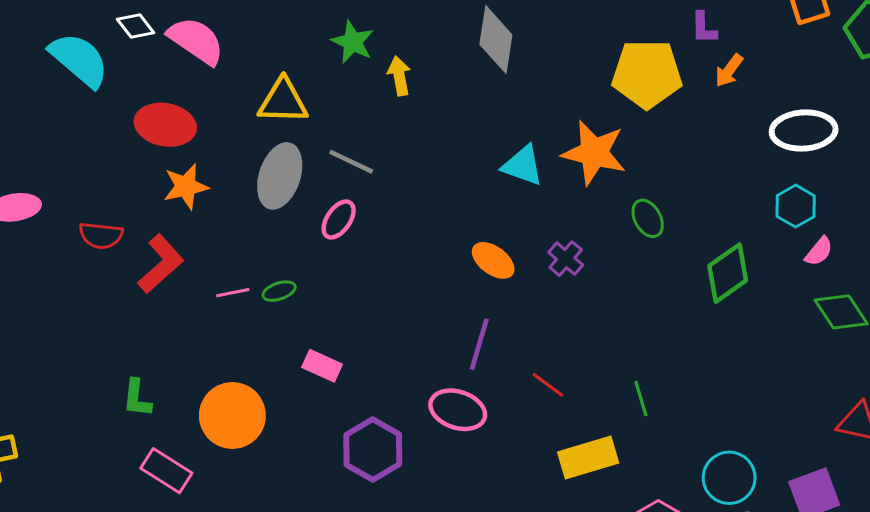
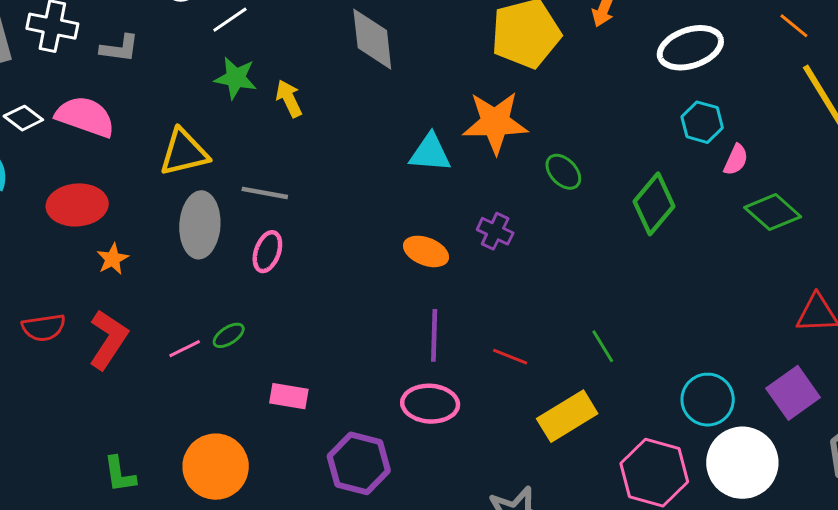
orange star: (186, 186) -> (113, 259), size x0.7

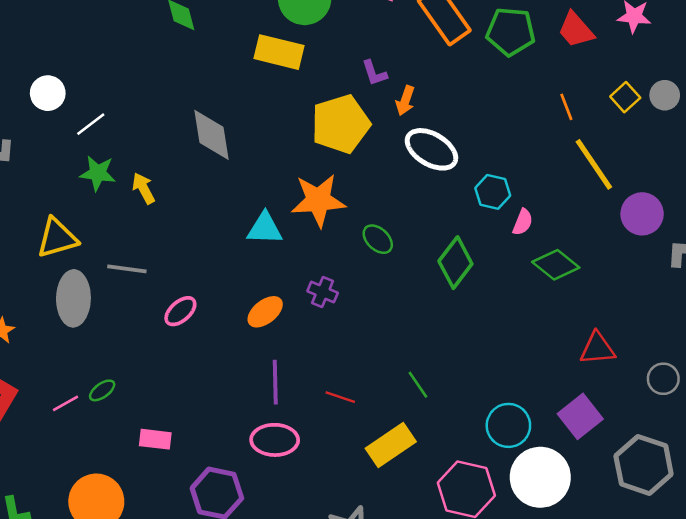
orange line: (794, 26) -> (566, 107), turned 32
white ellipse: (690, 48) -> (431, 149), moved, turned 52
orange ellipse: (426, 251) -> (265, 312), turned -57
pink ellipse: (267, 252) -> (180, 311), moved, turned 32

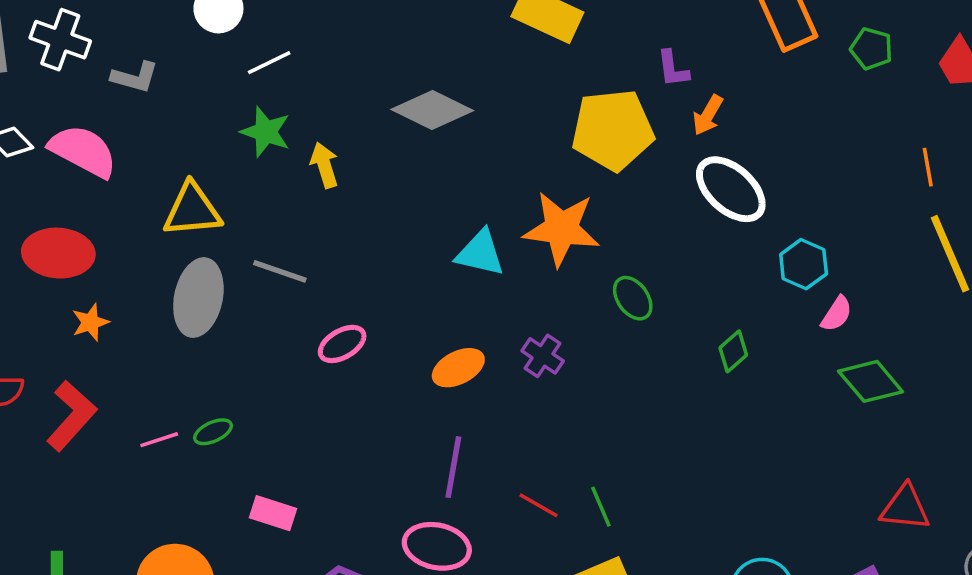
green pentagon: (511, 32) -> (871, 49), size x0.6
gray diamond: (211, 135) -> (432, 110), turned -66
green diamond: (455, 263) -> (733, 351), size x0.6
green line: (418, 385) -> (601, 507), moved

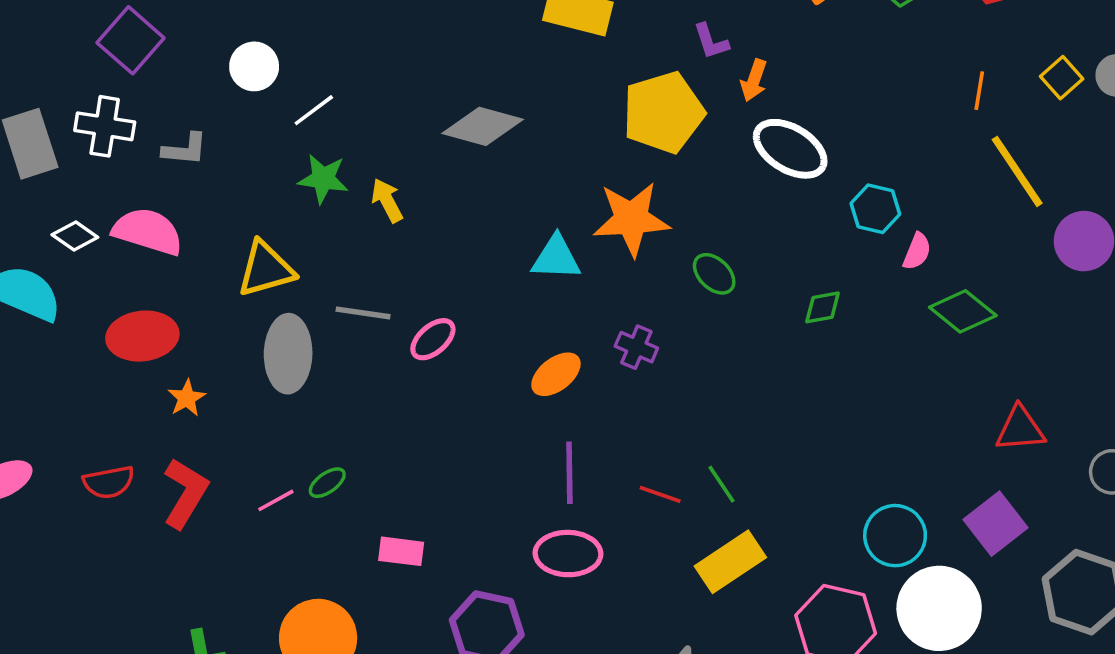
orange line: (928, 167) -> (979, 91), turned 30
pink ellipse: (342, 344) -> (433, 339), moved
green diamond: (733, 351) -> (823, 307), turned 42

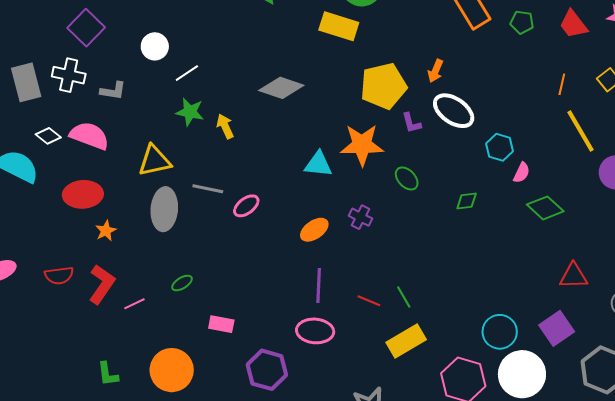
purple L-shape: (711, 41) -> (411, 123), moved
pink line: (276, 500) -> (134, 304), moved

